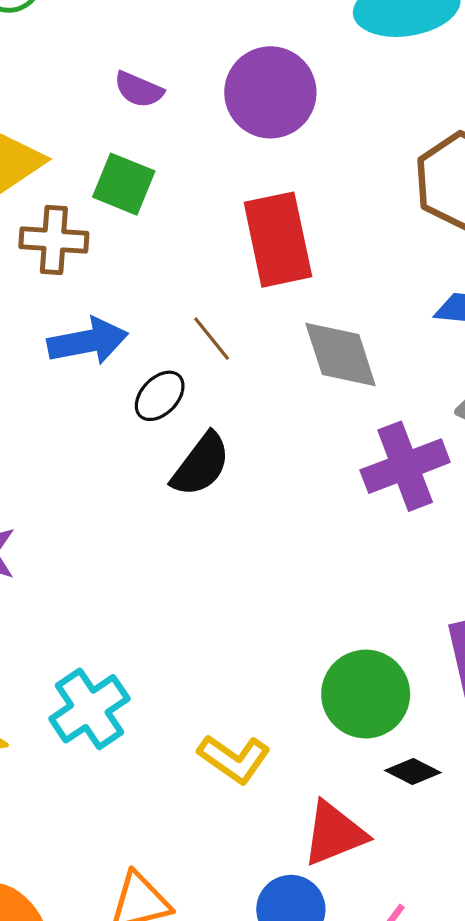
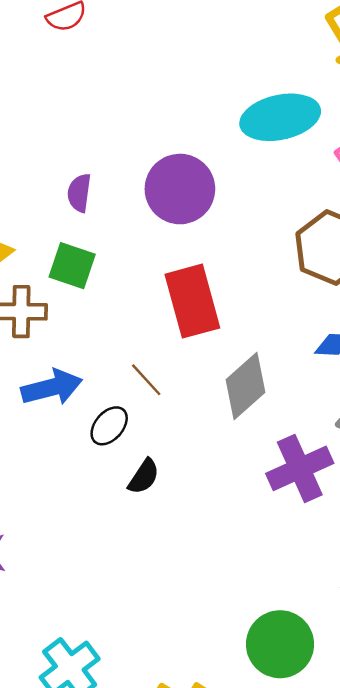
purple semicircle: (139, 90) -> (79, 193), turned 78
gray diamond: (341, 354) -> (245, 386), turned 70
black semicircle: (201, 465) -> (144, 477), size x0.7

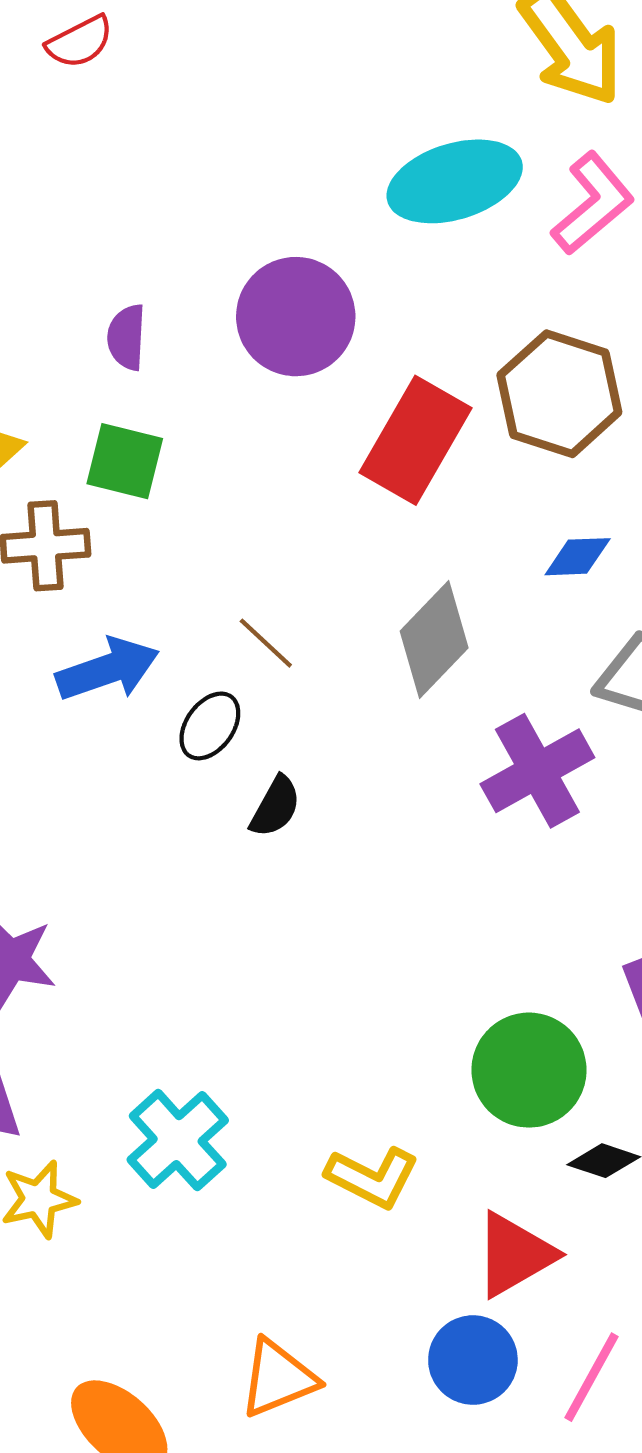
red rectangle: (192, 301) -> (416, 440), moved, turned 50

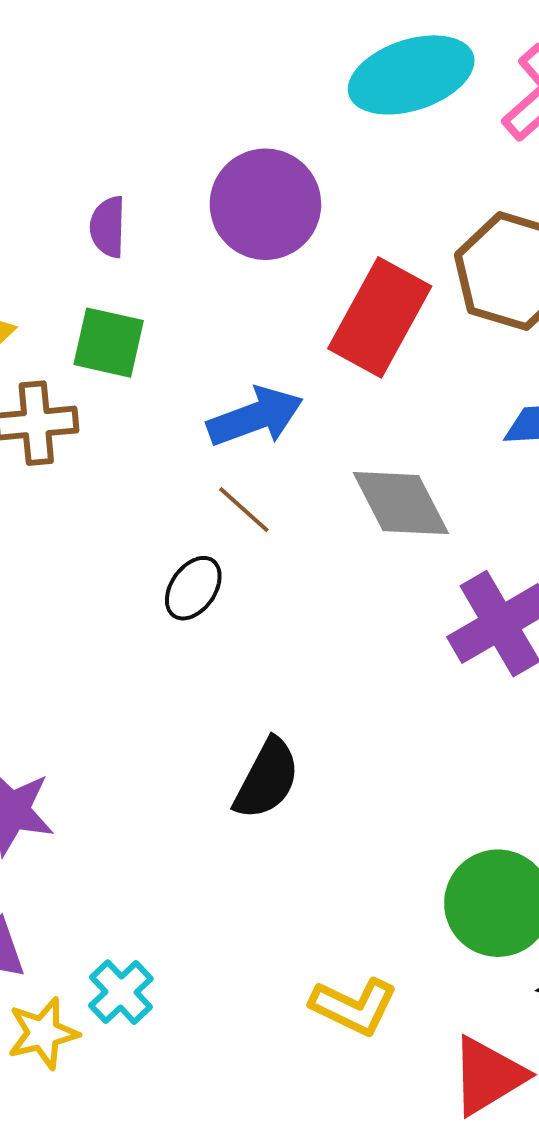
gray diamond: (434, 639) -> (401, 503), turned -70
blue arrow: (108, 669) -> (255, 417), moved
black semicircle: (275, 807) -> (267, 779), moved, size x1.4
cyan cross: (178, 1140) -> (121, 992), moved, size x0.7

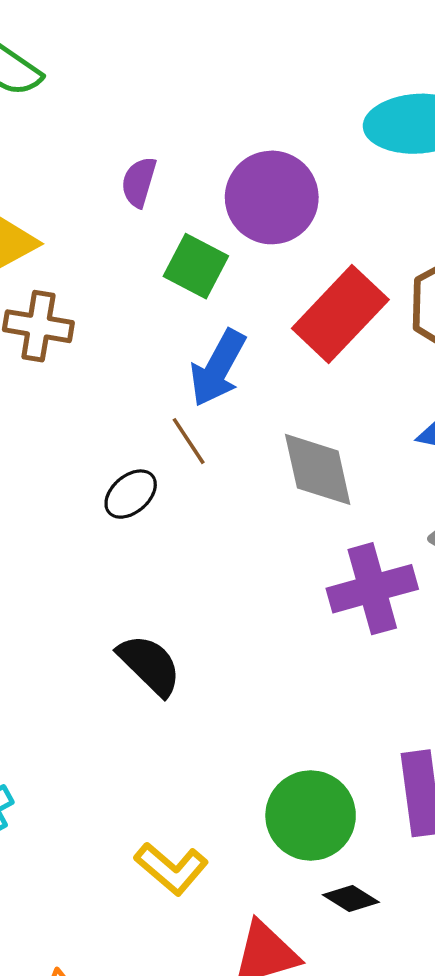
green square: (109, 343) -> (196, 266), moved
blue arrow: (255, 417) -> (218, 368), turned 124
black semicircle: (267, 779) -> (149, 665), turned -88

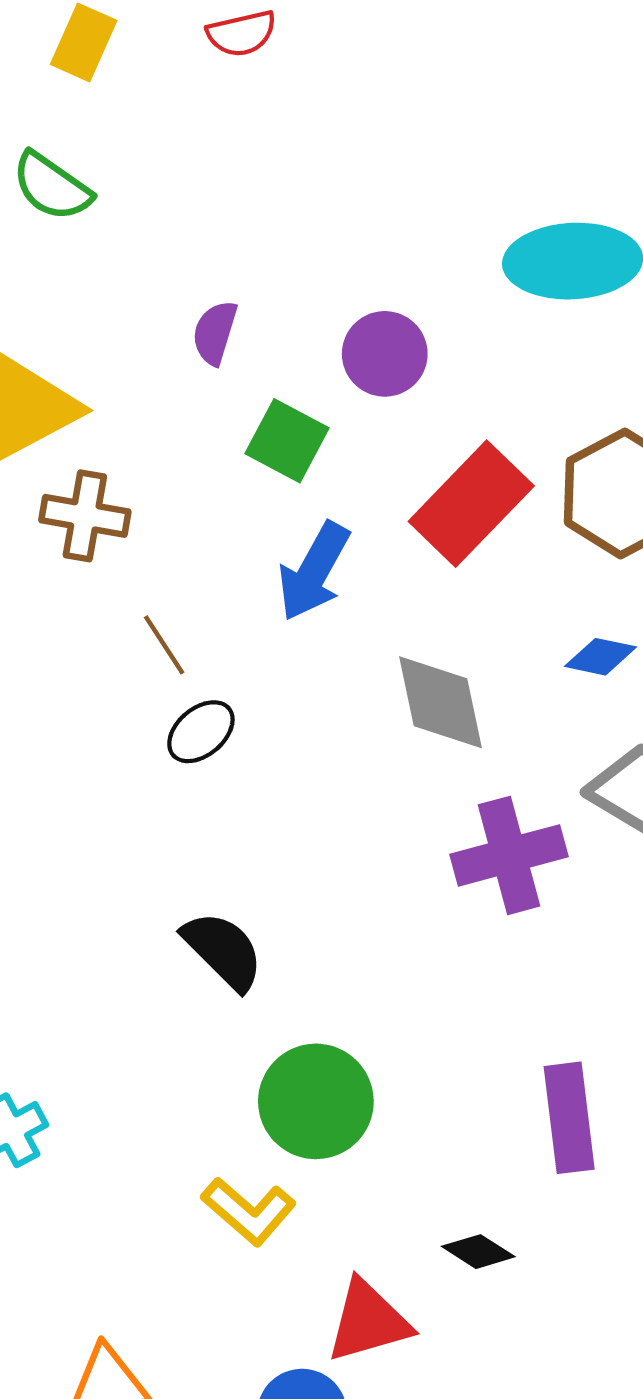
purple circle: (272, 197) -> (385, 354), size x0.7
brown line: (189, 441) -> (164, 645), moved
green circle: (311, 815) -> (316, 1101), moved

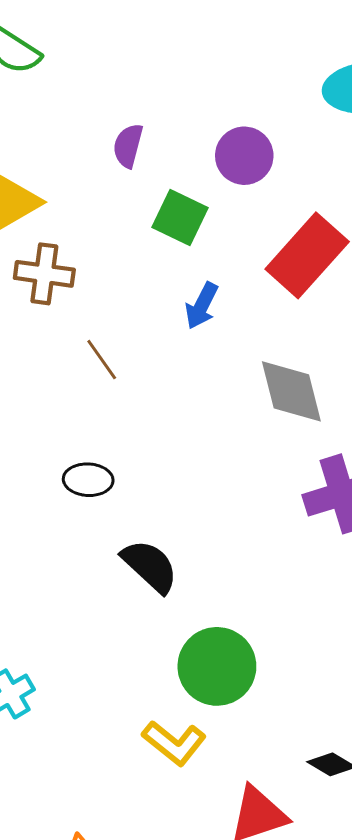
blue arrow: (314, 571) -> (202, 306), size x0.7
black ellipse: (201, 732) -> (88, 480), moved, turned 45

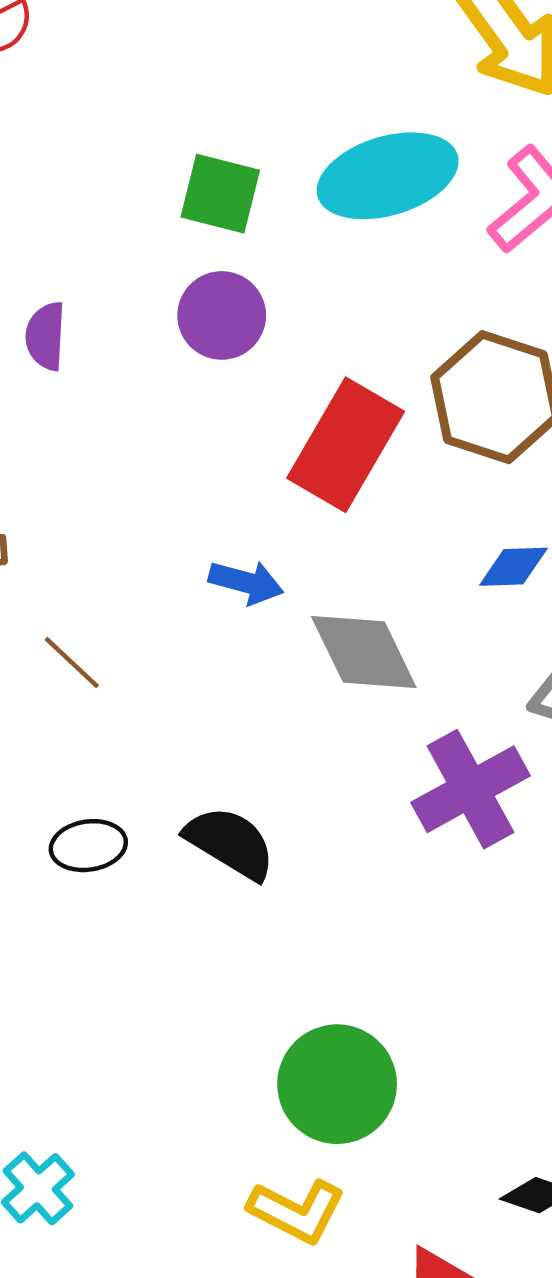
green square: (180, 217) -> (220, 194), moved
blue arrow: (202, 306) -> (246, 582), moved, turned -90
black semicircle: (150, 566) -> (230, 843), moved

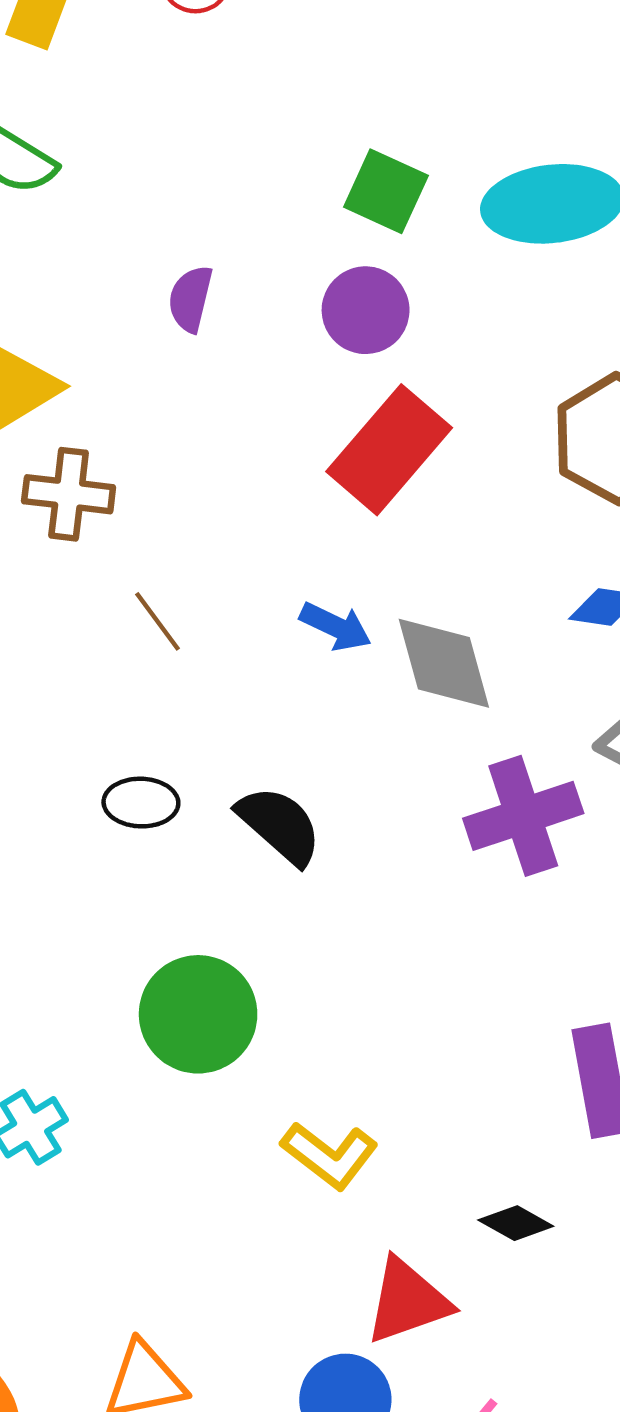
red rectangle: (346, 445) -> (389, 450), moved
blue arrow: (246, 582) -> (336, 627), moved
green circle: (337, 1084) -> (198, 1014), moved
yellow L-shape: (297, 1211) -> (330, 1155), moved

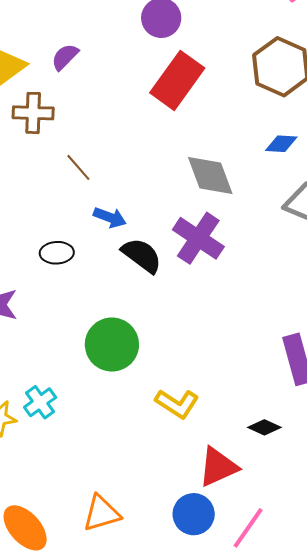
purple semicircle: (190, 299) -> (65, 57), moved, turned 36
blue arrow: (336, 627) -> (110, 217), moved
black ellipse: (141, 803) -> (57, 253), moved
purple cross: (523, 816) -> (198, 238), moved, turned -33

